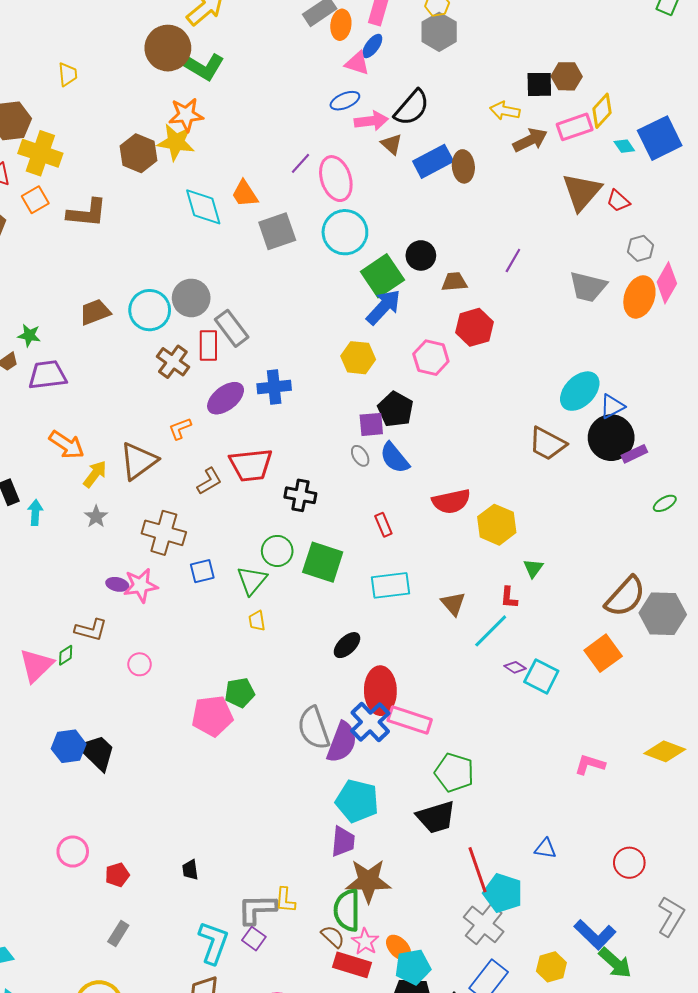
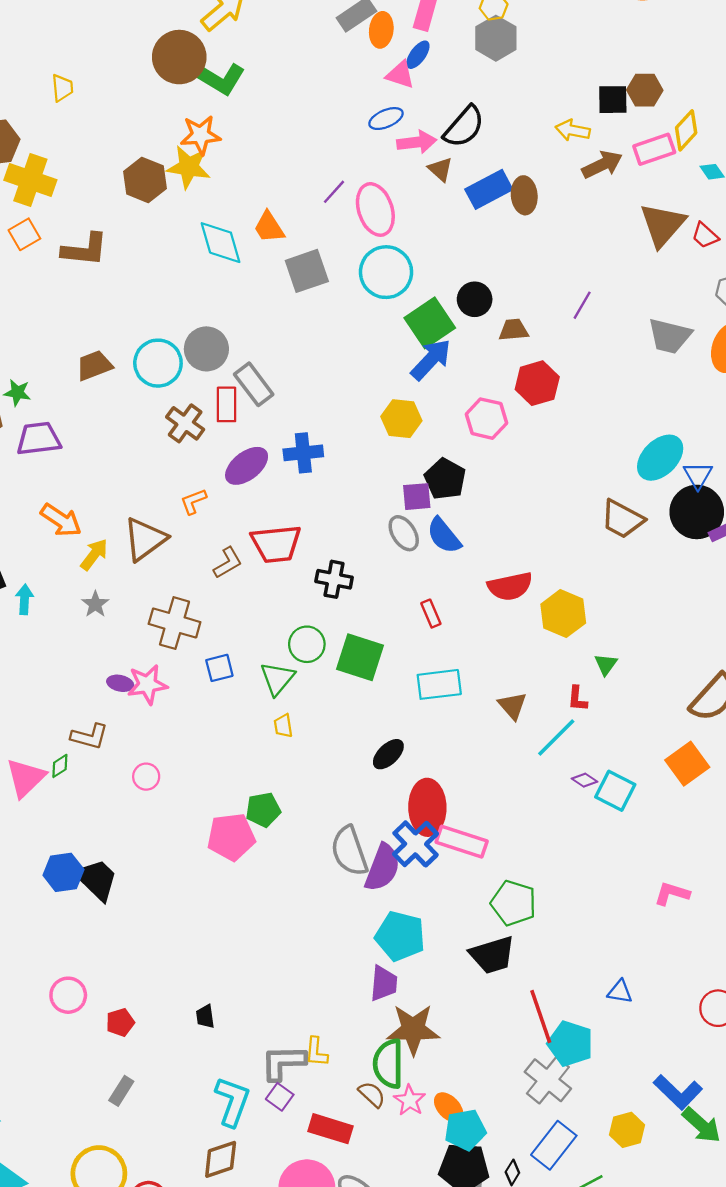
blue triangle: (612, 406) -> (698, 475), turned -32
gray ellipse: (360, 456) -> (404, 533), size x1.4
red rectangle: (352, 965) -> (330, 1129), moved

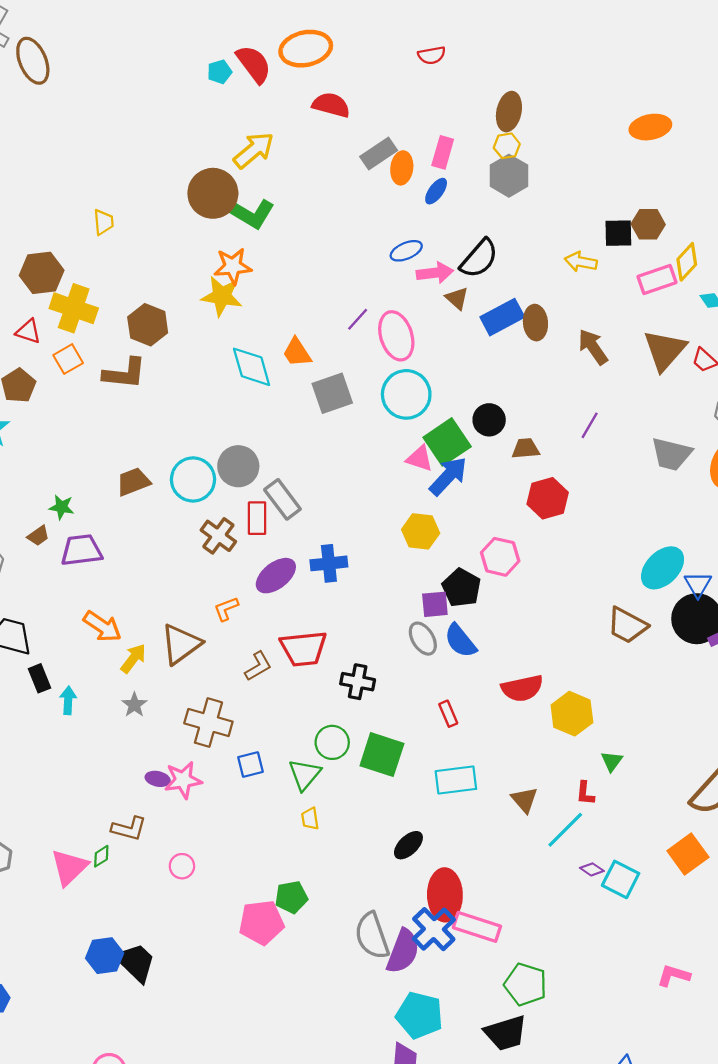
pink triangle: (400, 75) -> (419, 458), moved
brown arrow: (602, 165) -> (593, 347), moved, turned -99
brown hexagon: (145, 180) -> (148, 325), moved
pink hexagon: (486, 419) -> (500, 557), moved

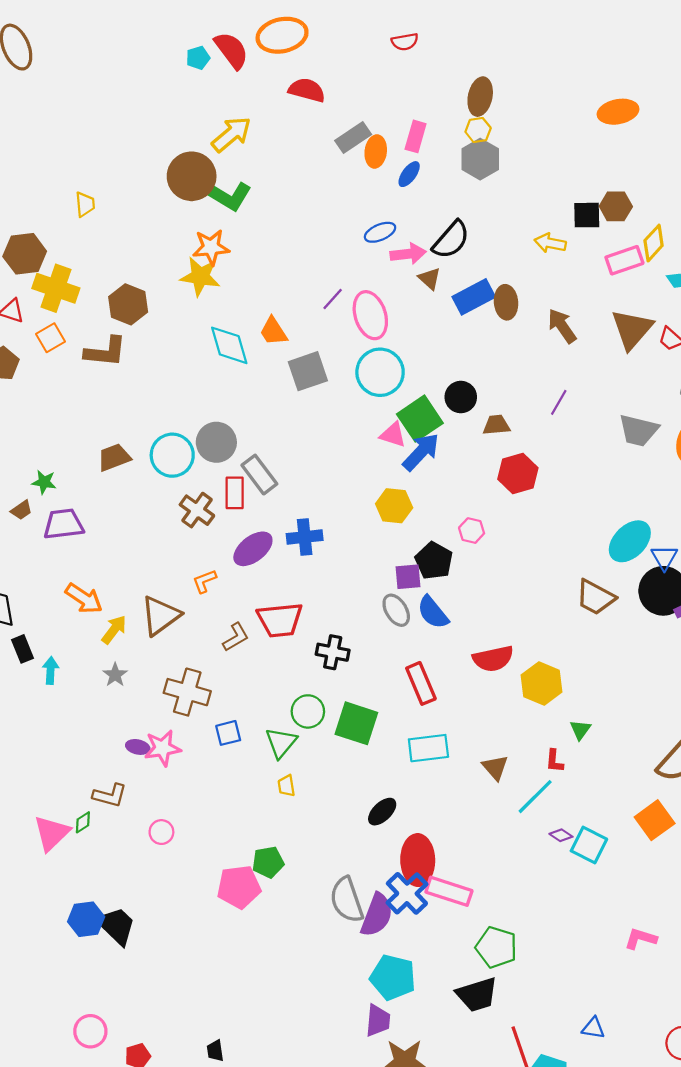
pink hexagon: (500, 557) -> (472, 531), size x0.7
red rectangle: (448, 714) -> (421, 683), size x1.6

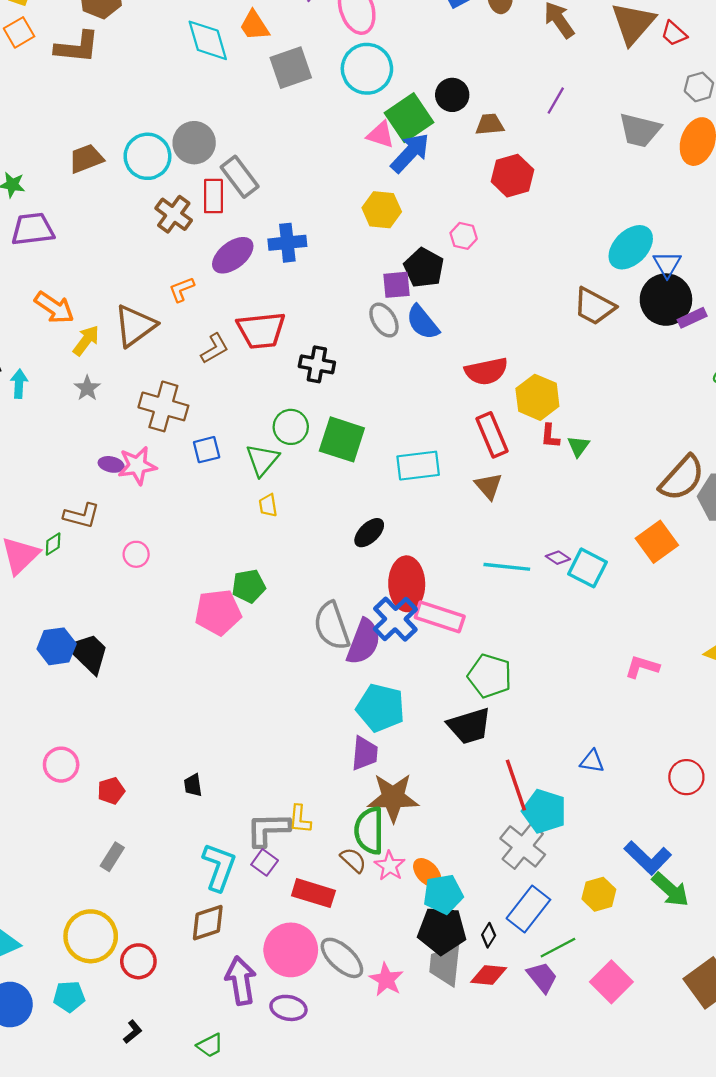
red rectangle: (421, 683) -> (492, 435), moved
red L-shape: (554, 761) -> (550, 436), moved
cyan line: (535, 797) -> (507, 567), moved, turned 51

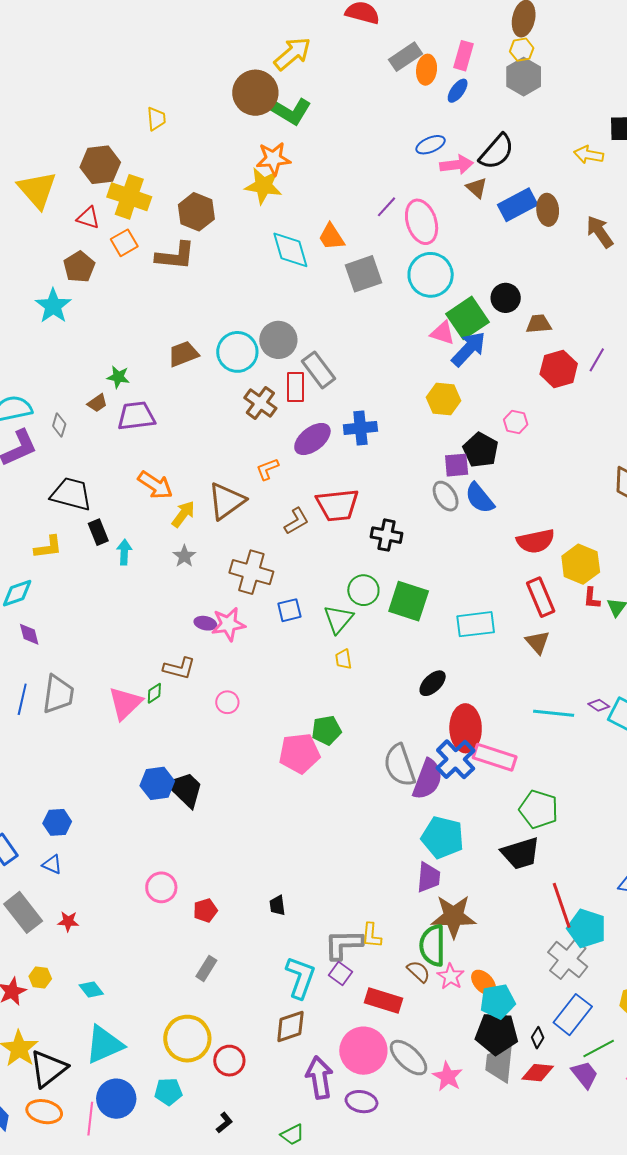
purple line: (556, 101) -> (597, 360), moved

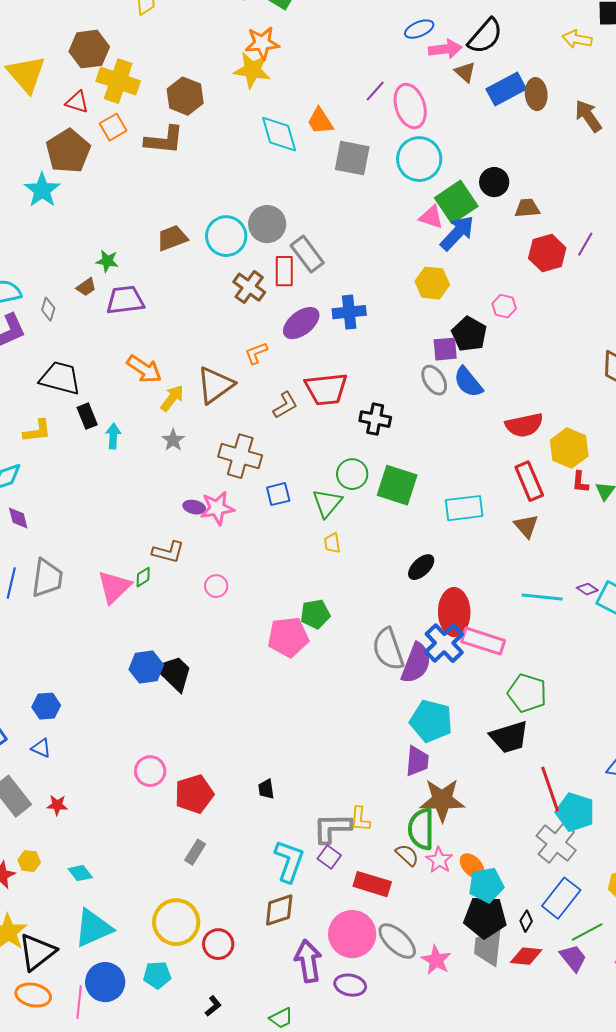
brown pentagon: (79, 267) -> (68, 151), size x1.4
gray square: (363, 274) -> (352, 158), turned 30
red pentagon: (205, 910) -> (194, 794), size x1.6

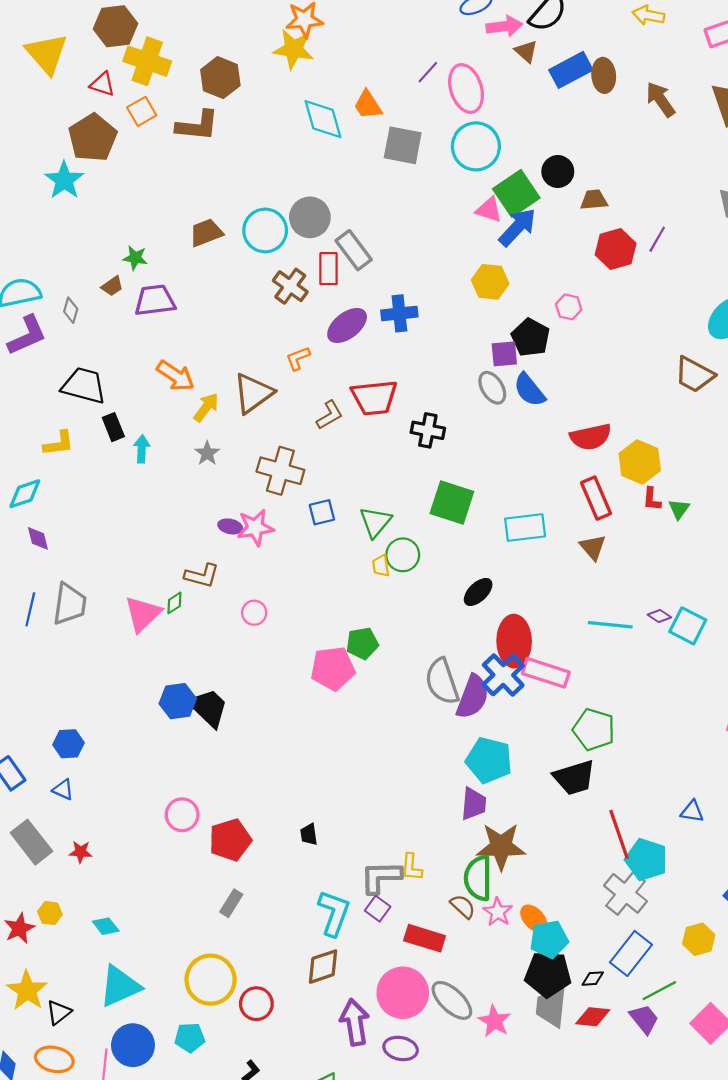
green circle: (352, 474) -> (403, 555), moved
black diamond: (526, 921) -> (593, 979), turned 55
black triangle: (37, 952) -> (59, 1012), size x0.6

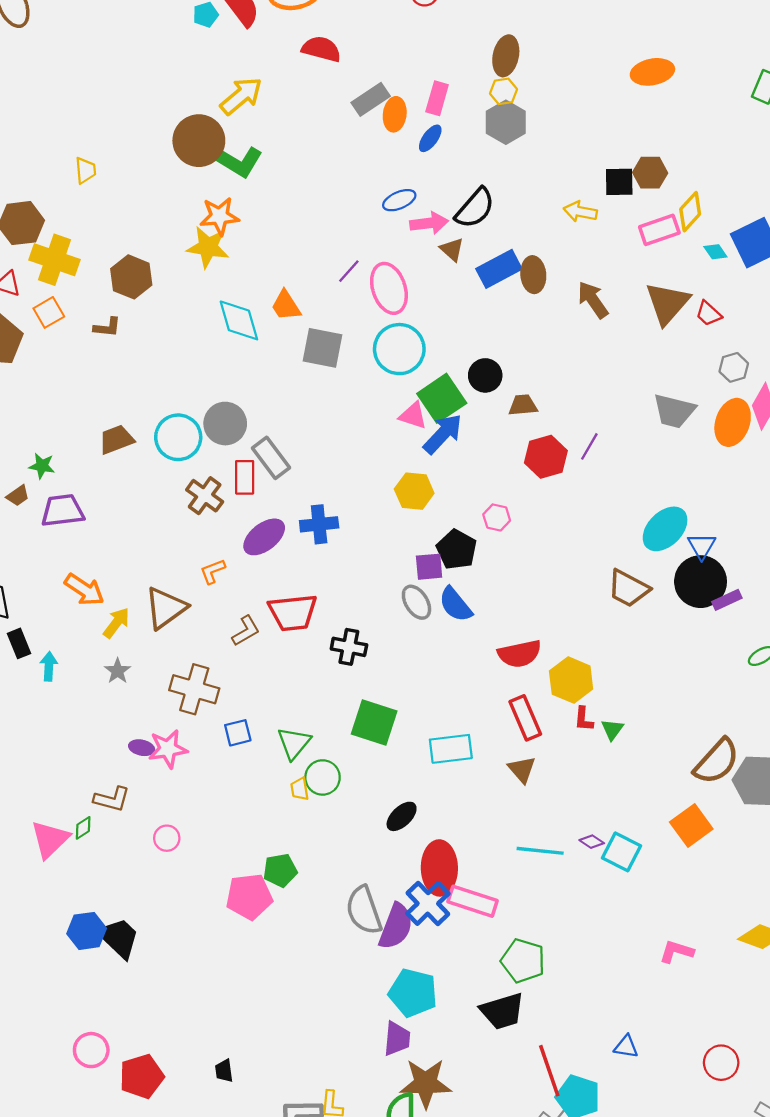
brown L-shape: (197, 126) -> (107, 327), size x0.6

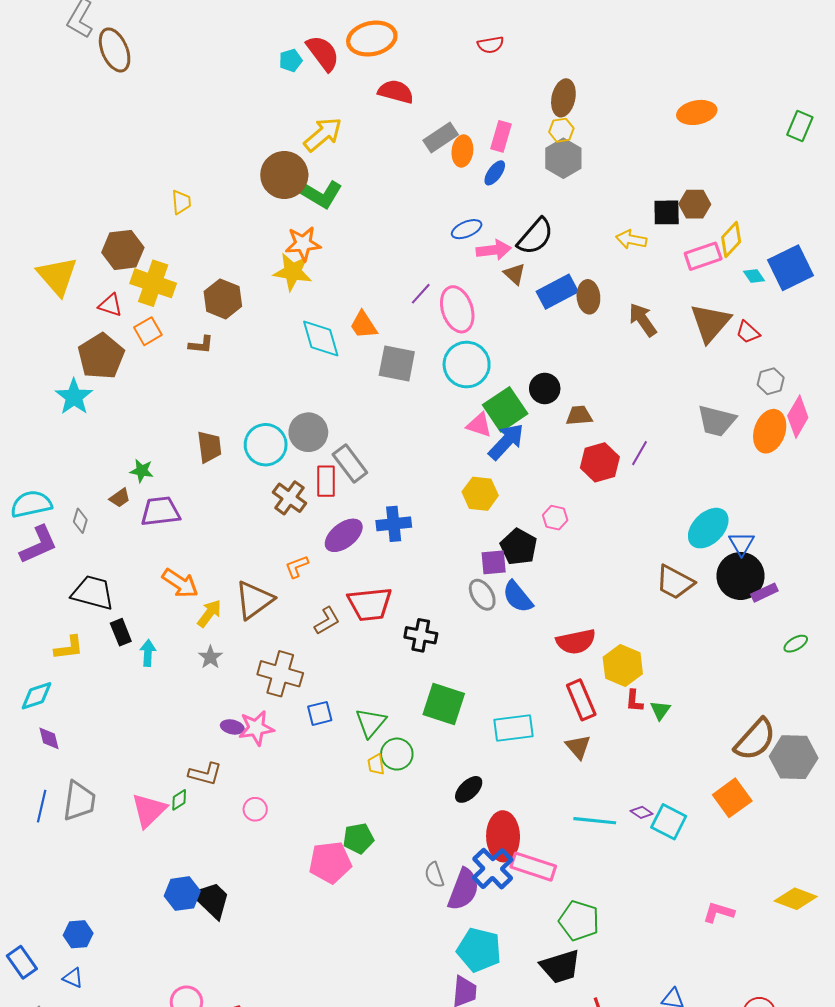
brown trapezoid: (116, 440) -> (209, 447), turned 104
gray semicircle: (364, 910) -> (434, 875), size x0.6

